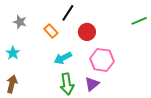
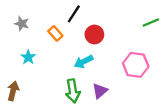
cyan star: (13, 53) -> (28, 57), moved
cyan arrow: (63, 58) -> (84, 62), moved
pink hexagon: (102, 60) -> (136, 65), moved

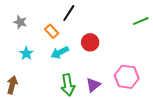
red circle: (94, 34) -> (90, 42), moved
cyan arrow: (84, 62) -> (60, 52), moved
pink hexagon: (136, 65) -> (127, 77), moved

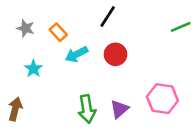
black line: (69, 13) -> (108, 17), moved
orange rectangle: (52, 31) -> (58, 32), moved
cyan arrow: (60, 52) -> (76, 54), moved

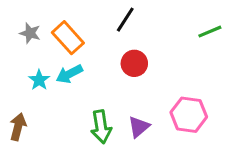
orange rectangle: (58, 32) -> (68, 38), size x1.5
cyan arrow: (76, 54) -> (69, 74), moved

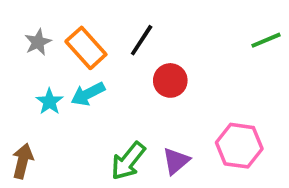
black line: (125, 20) -> (142, 40), moved
gray star: (30, 33) -> (38, 42), turned 30
green arrow: (101, 127) -> (128, 161), turned 48

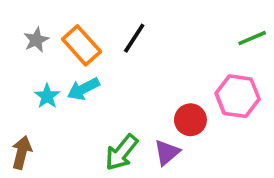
red circle: (170, 80) -> (190, 120), moved
pink hexagon: (239, 146) -> (238, 96), moved

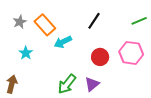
black line: (134, 38) -> (94, 21), moved
cyan arrow: (83, 89) -> (63, 42), moved
red circle: (190, 120) -> (100, 57), moved

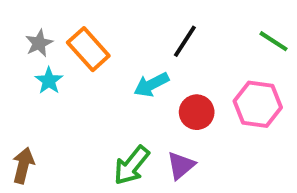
green line: (139, 21) -> (274, 41), turned 56
cyan arrow: (63, 42) -> (151, 85), moved
cyan star: (26, 53) -> (49, 81), moved

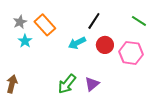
red circle: (197, 112) -> (105, 45), moved

